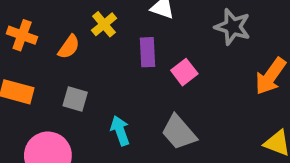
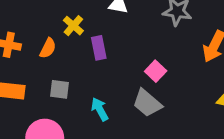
purple rectangle: (147, 52) -> (99, 48), moved
pink square: (184, 72) -> (156, 71), moved

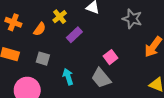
purple rectangle: (99, 48) -> (74, 35), turned 49

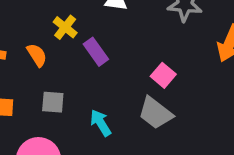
orange semicircle: (40, 29) -> (37, 55), turned -56
purple rectangle: (74, 35) -> (96, 52), turned -70

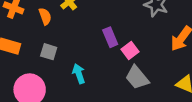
purple rectangle: (96, 52) -> (110, 37), moved
gray trapezoid: (155, 113) -> (137, 78), moved

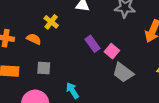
orange semicircle: (45, 16) -> (34, 39), turned -32
cyan arrow: (79, 74) -> (72, 90), moved

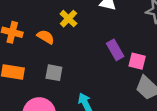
pink square: (112, 51) -> (137, 61), turned -32

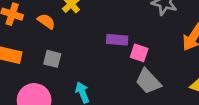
purple rectangle: (115, 50) -> (117, 40), turned -60

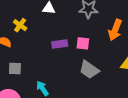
pink square: (139, 53) -> (83, 43), moved

